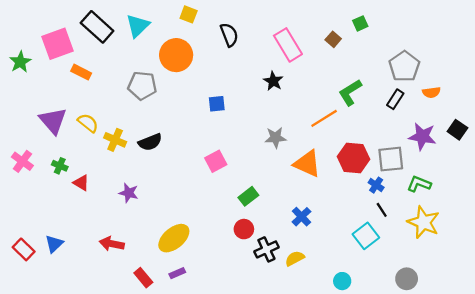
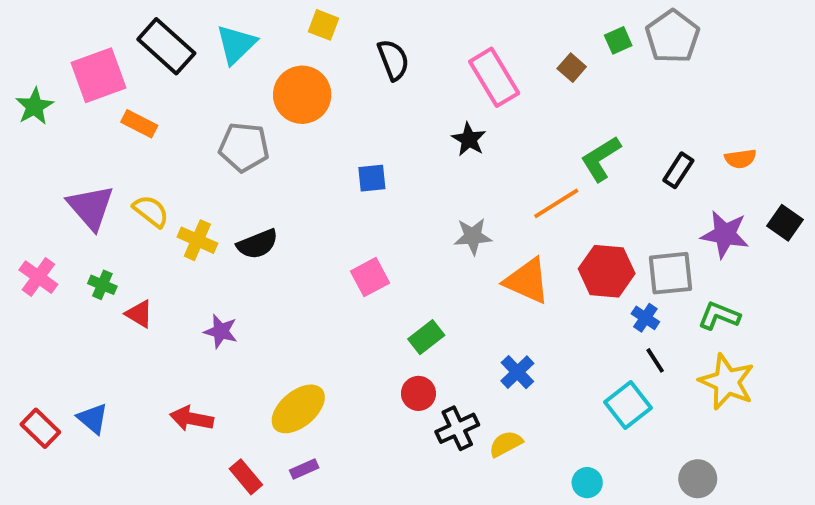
gray pentagon: (404, 66) -> (673, 37), moved
blue triangle: (54, 244) -> (93, 419), turned -36

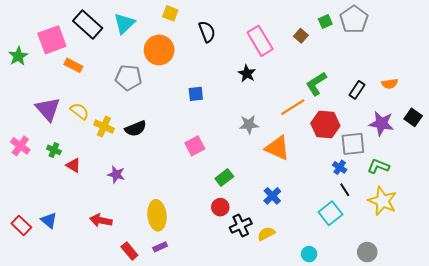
red hexagon: (607, 271) -> (325, 124), moved
yellow ellipse: (298, 409) -> (157, 215), turned -56

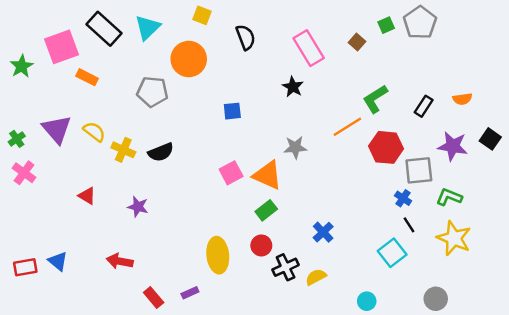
orange triangle: (277, 148) -> (267, 175), moved
green cross: (54, 150) -> (17, 139), moved, turned 32
yellow ellipse: (157, 215) -> (218, 255), moved
red rectangle: (21, 225) -> (25, 267), turned -54

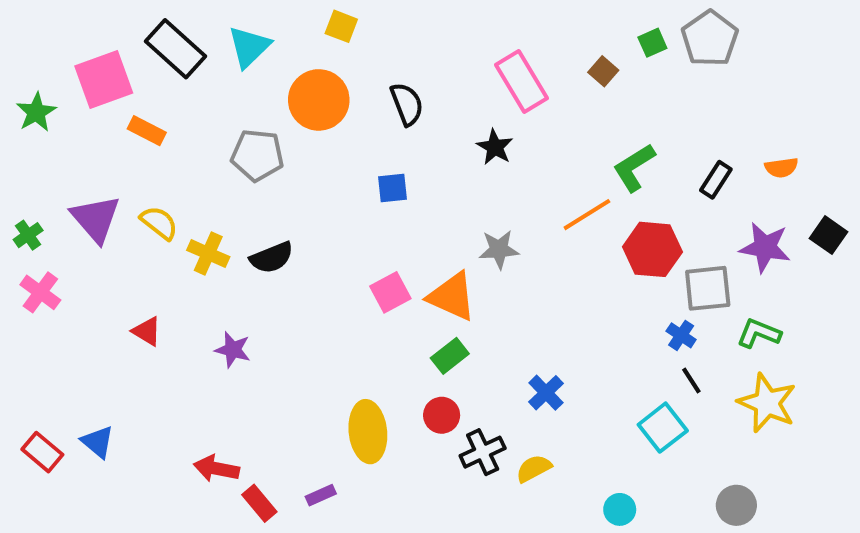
black semicircle: (246, 37) -> (407, 104), moved
red arrow: (120, 261) -> (216, 468), moved
red rectangle: (25, 267) -> (42, 452), turned 50

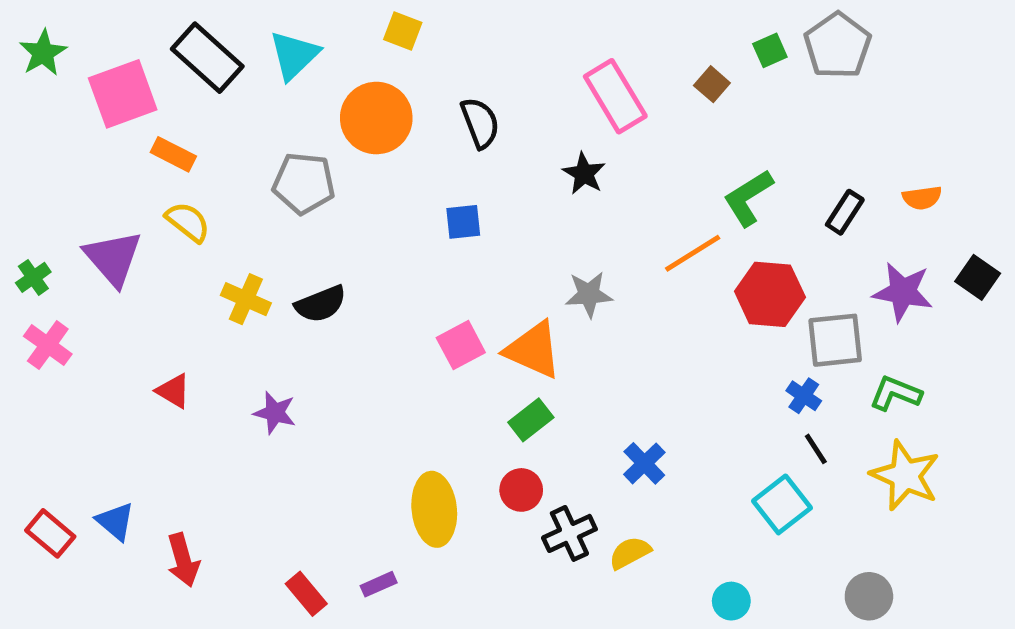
green star: (36, 112) -> (43, 53), moved
yellow semicircle: (159, 223) -> (188, 222), moved
red arrow: (216, 468) -> (183, 560), moved, turned -117

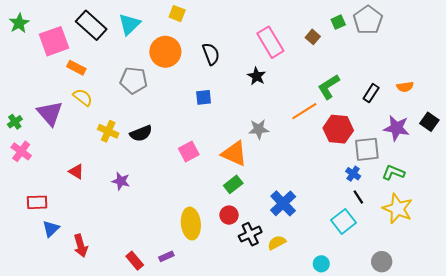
pink square: (461, 345) -> (189, 151), moved
blue cross: (644, 463) -> (283, 203), size x1.4
blue triangle: (115, 521) -> (51, 229), turned 36
red rectangle: (50, 533) -> (37, 202), moved, turned -42

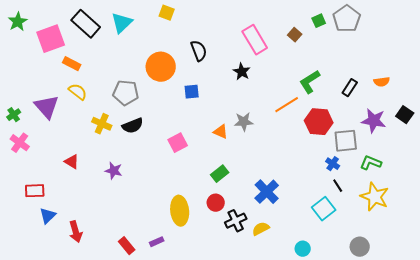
orange circle: (165, 52) -> (161, 67), moved
gray pentagon: (134, 80) -> (126, 93), moved
orange triangle: (234, 154) -> (221, 132), moved, size x0.6

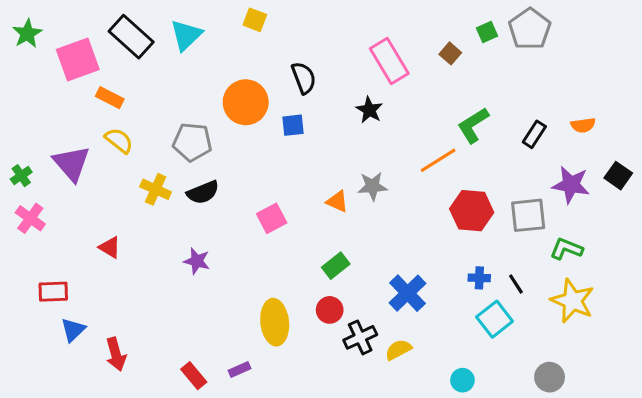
blue square: (192, 92) -> (293, 125), moved
red hexagon: (319, 122) -> (472, 211), moved
blue cross: (333, 164) -> (479, 278), moved, turned -32
purple star: (114, 171) -> (197, 261), moved

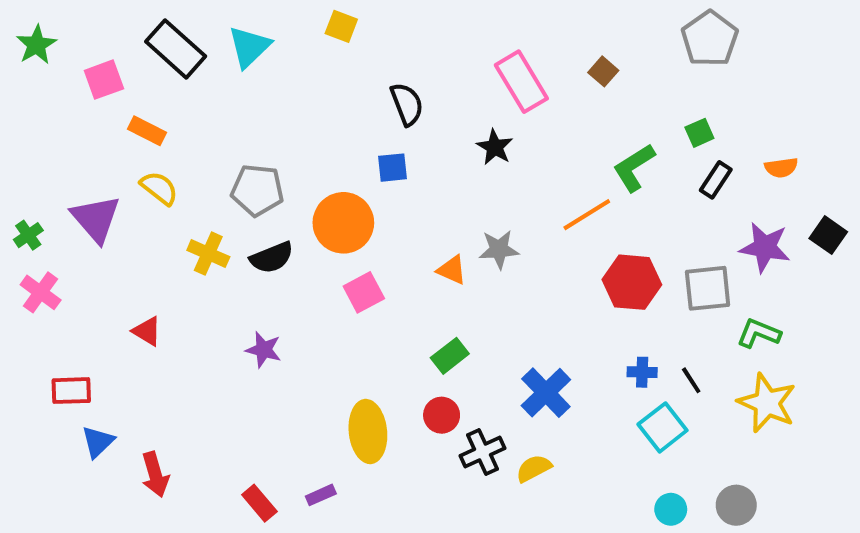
green square: (487, 32) -> (699, 133), moved
pink square: (78, 60) -> (104, 80), size x0.7
orange circle: (246, 102) -> (343, 223), moved
cyan circle: (462, 380) -> (671, 509), moved

